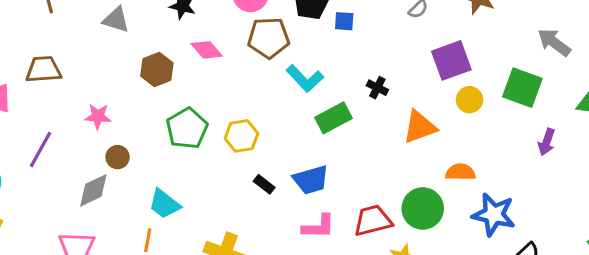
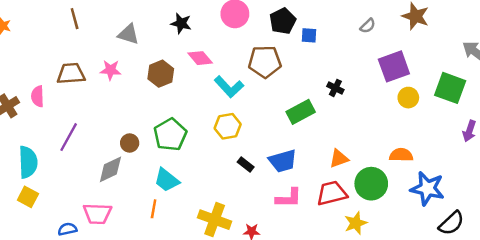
brown pentagon: (269, 38) -> (265, 62), moved
cyan L-shape: (305, 79) -> (229, 87), moved
pink star: (98, 116) -> (110, 70), moved
orange triangle: (420, 127) -> (339, 159), moved, size x0.7
green pentagon: (187, 128) -> (170, 135), moved

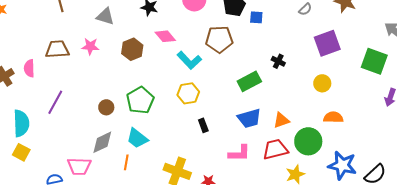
yellow circle: (408, 98) -> (322, 83), moved
blue trapezoid: (283, 161) -> (249, 118), moved
black rectangle: (246, 165) -> (203, 125), turned 32
gray diamond: (110, 169) -> (102, 142), moved
blue star: (427, 188) -> (342, 165), moved

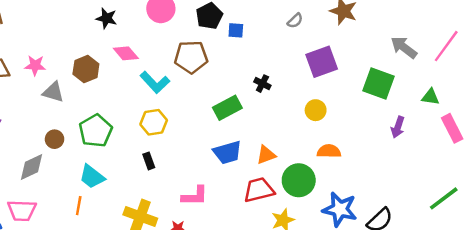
gray triangle: (105, 16) -> (53, 92), moved
black rectangle: (203, 125) -> (149, 161), moved
gray diamond: (102, 142) -> (32, 167), moved
pink L-shape: (239, 153) -> (195, 196), moved

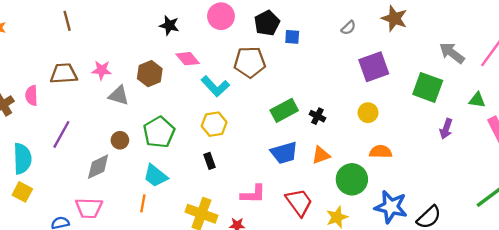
black cross: (262, 84) -> (317, 116), moved
red trapezoid: (259, 190) -> (299, 202), moved, turned 68

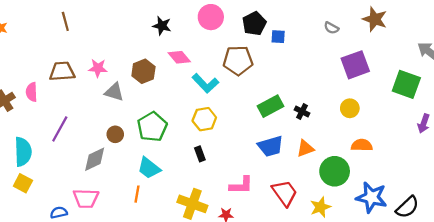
gray semicircle: (348, 28) -> (331, 28), turned 72

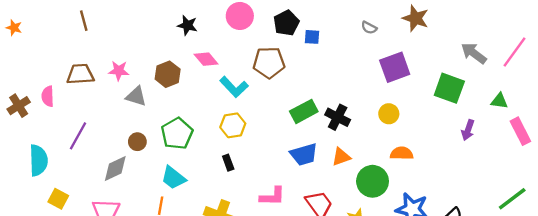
black cross: (302, 112) -> (338, 117), size x1.5
yellow square: (23, 183) -> (58, 199), moved

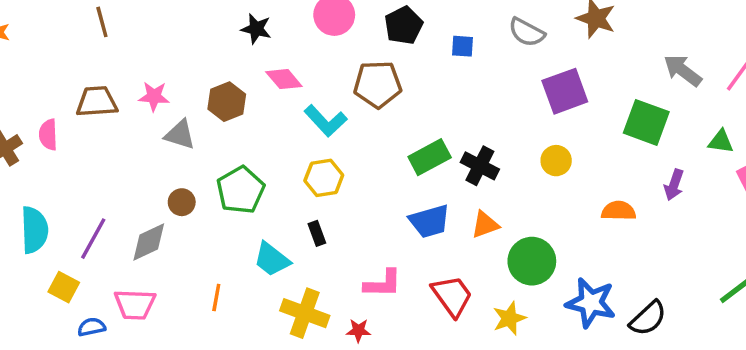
gray semicircle: (369, 28) -> (527, 32), size x1.5
blue square: (312, 37) -> (463, 46), moved
purple line: (78, 136) -> (93, 239), moved
orange semicircle: (402, 153) -> (619, 211), moved
cyan trapezoid: (173, 178) -> (272, 259), moved

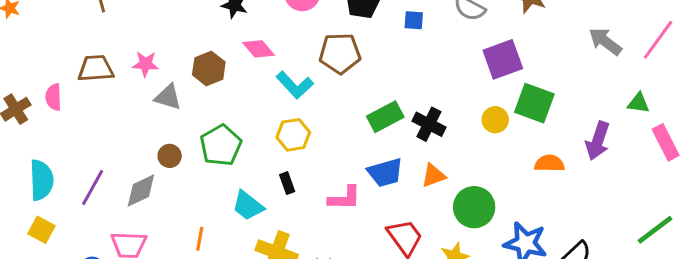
green square: (646, 122) -> (534, 103), moved
purple arrow: (674, 185) -> (598, 141), size x1.4
pink L-shape: (383, 284) -> (344, 198), moved
yellow square: (64, 287) -> (41, 230), moved

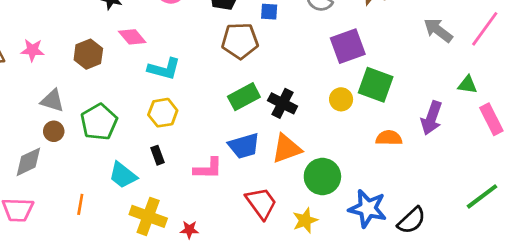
brown pentagon: (340, 53) -> (240, 41), moved
cyan L-shape: (295, 85) -> (164, 69), turned -32
gray triangle: (168, 97) -> (52, 101), moved
orange triangle: (433, 175) -> (287, 149), size x1.4

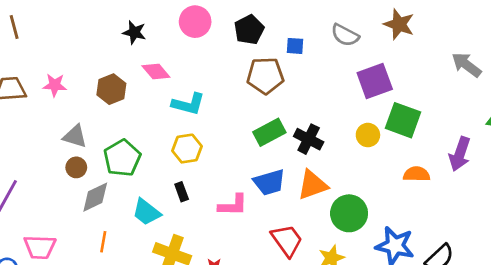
gray diamond: (28, 162) -> (95, 197), moved

